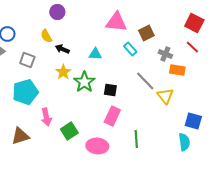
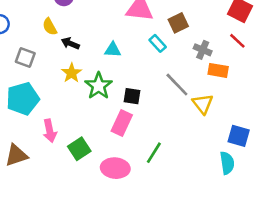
pink rectangle: (112, 116) -> (122, 123), moved
green line: (136, 139) -> (154, 153), moved, turned 36

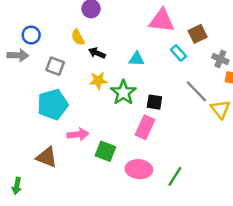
yellow star: (72, 73) -> (98, 81), turned 30
pink arrow: (50, 131) -> (78, 134), turned -84
green square: (79, 149) -> (105, 151), turned -36
green line: (154, 153) -> (175, 176), moved
brown triangle: (16, 155) -> (47, 157), turned 40

